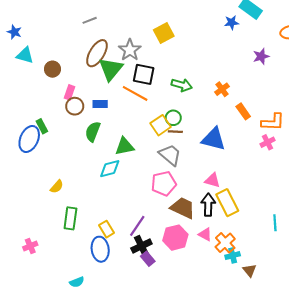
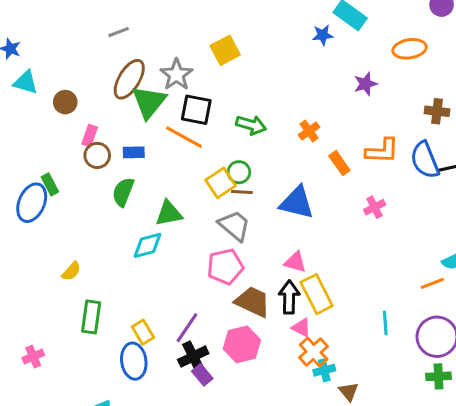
orange L-shape: (273, 122) -> (382, 151), moved
pink triangle: (205, 234) -> (301, 328), moved

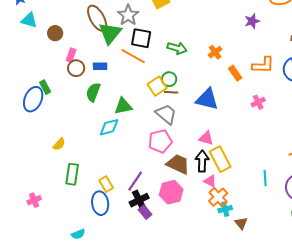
brown ellipse: (129, 79) -> (97, 18), turned -60

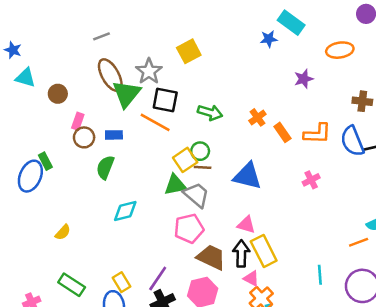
orange rectangle: (235, 73) -> (282, 132), moved
green triangle: (123, 106) -> (175, 185), moved
green rectangle: (72, 174) -> (72, 285), moved, turned -65

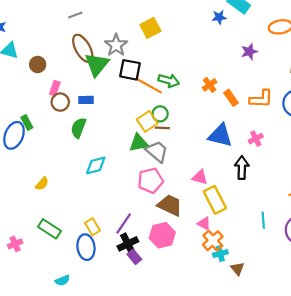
orange line: (155, 122) -> (149, 86), moved
blue triangle: (247, 176) -> (220, 135), moved
black arrow: (241, 253) -> (242, 168), moved

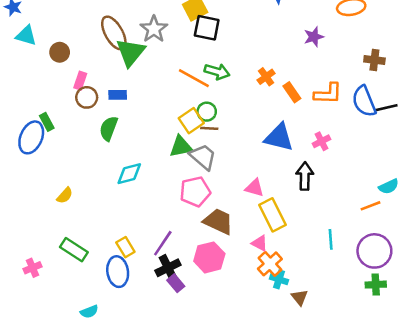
black square: (130, 70) -> (207, 28), moved
cyan cross: (220, 254) -> (279, 279), turned 32

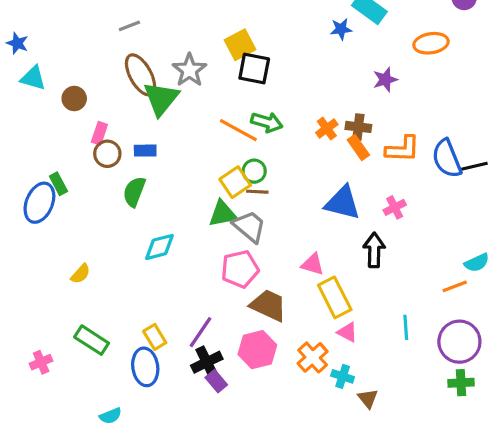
brown cross: (374, 60) -> (358, 127), moved
pink triangle: (260, 243) -> (347, 332), moved
orange cross: (270, 264) -> (313, 357), moved

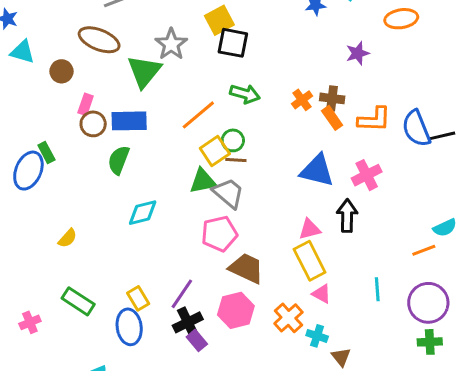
brown ellipse: (141, 75) -> (99, 40), moved, turned -39
orange line: (238, 130) -> (198, 115), moved, turned -69
blue rectangle: (145, 151) -> (129, 121), size x1.6
pink cross: (395, 207) -> (367, 175), size x1.4
pink triangle: (313, 264) -> (310, 229), moved, turned -30

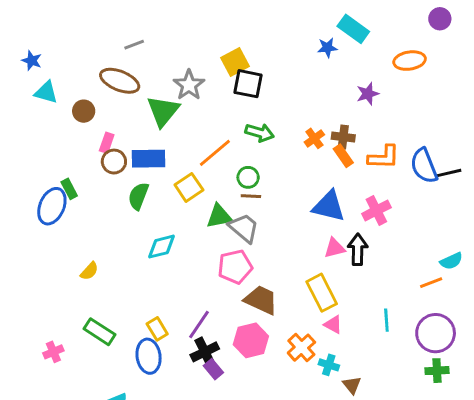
yellow square: (215, 151) -> (189, 187), moved
pink triangle: (310, 229) -> (335, 248), moved

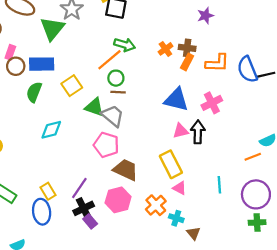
orange line: (215, 153) -> (109, 60), moved
orange rectangle: (343, 156) -> (187, 62), turned 63
green triangle: (219, 216) -> (94, 107), turned 30
pink pentagon: (235, 267) -> (106, 145), turned 30

